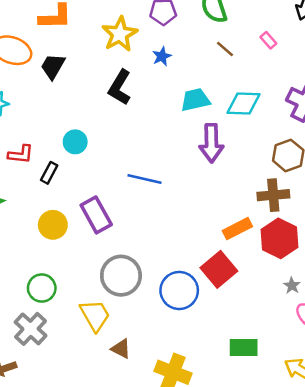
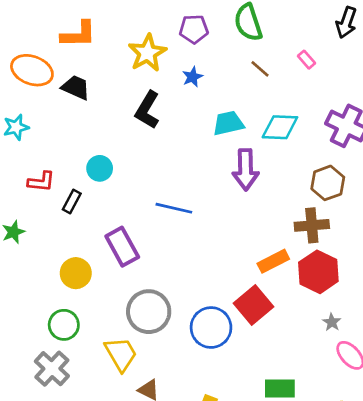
black trapezoid: (53, 66) -> (76, 87), turned 84
yellow circle: (53, 225) -> (76, 273), moved

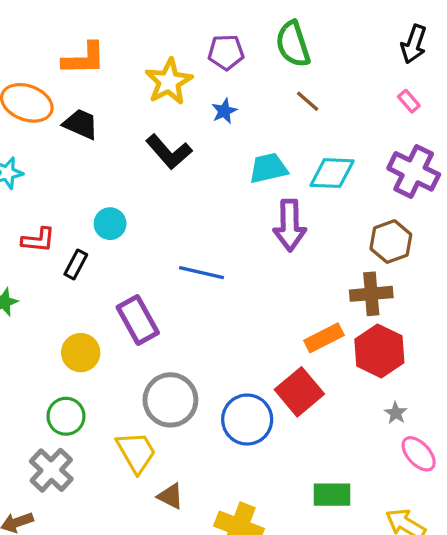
pink rectangle: (307, 60) -> (409, 101), moved
black L-shape: (147, 110) -> (169, 152), turned -72

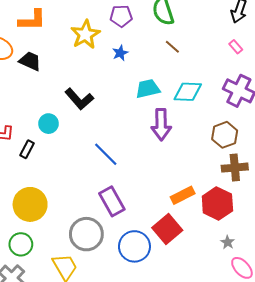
black L-shape: (169, 152) -> (79, 99), moved
blue line: (201, 273) -> (106, 154), turned 32
brown cross: (371, 294) -> (235, 168), moved
purple rectangle: (138, 320) -> (112, 201), moved
yellow circle: (81, 353) -> (30, 204), size x1.4

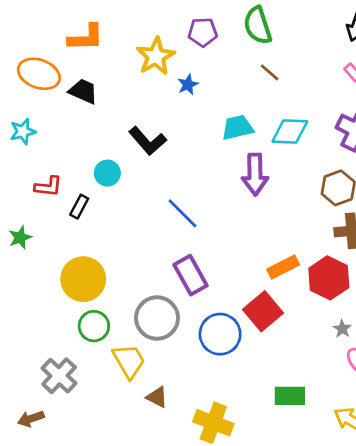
blue star: (120, 53) -> (188, 85), moved
green circle: (21, 244) -> (94, 326), moved

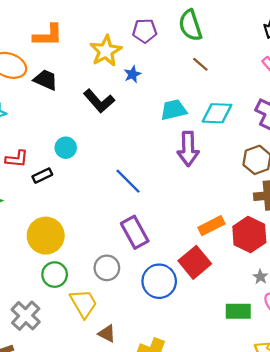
black L-shape: (148, 141) -> (99, 101), moved
black rectangle: (79, 207) -> (42, 176), turned 36
gray circle: (157, 318) -> (107, 268), size x0.7
green rectangle: (290, 396) -> (238, 311), moved

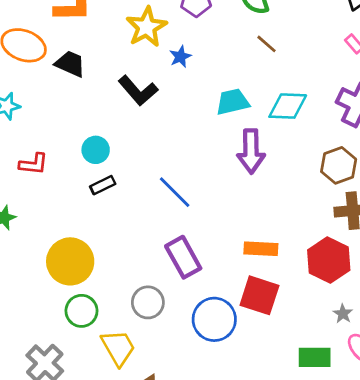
black rectangle: (42, 176) -> (103, 185), moved
orange rectangle: (211, 226) -> (261, 249), moved, turned 30
red square: (195, 262) -> (259, 295), turned -32

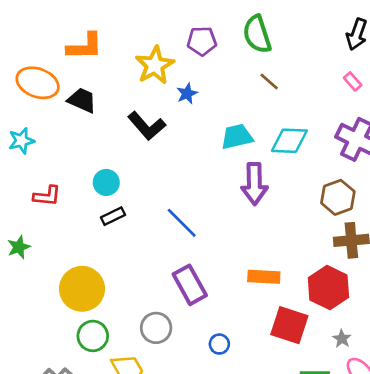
red square: (259, 295) -> (289, 325), moved
blue circle: (214, 319) -> (219, 344), size x0.5

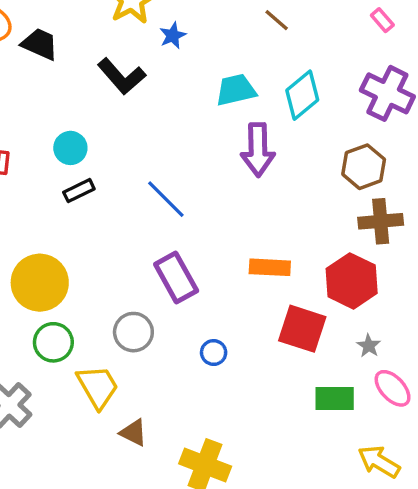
cyan diamond: (289, 141) -> (302, 95), turned -42

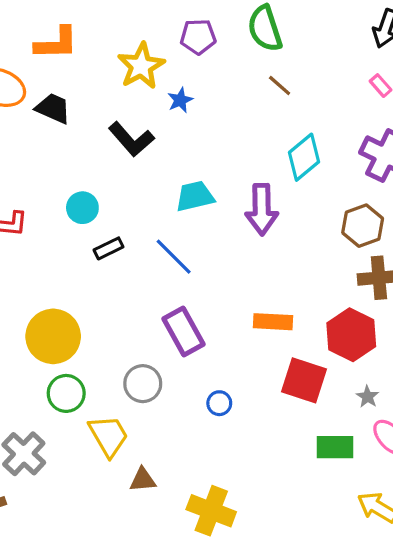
cyan trapezoid: (236, 90) -> (195, 196), moved
black rectangle: (79, 191) -> (109, 248), moved
brown triangle: (133, 433) -> (143, 480), turned -32

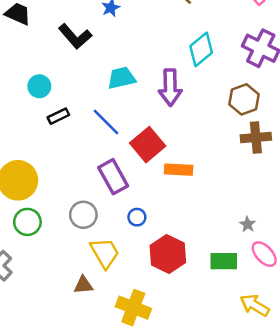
red hexagon: (351, 335) -> (168, 254), moved
red square: (304, 380) -> (148, 145), moved, turned 32
blue circle: (219, 403) -> (137, 217), moved
yellow trapezoid: (109, 436) -> (105, 253), moved

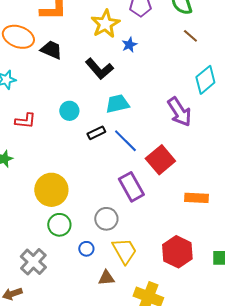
cyan trapezoid: (121, 78) -> (117, 104), moved
purple arrow: (170, 87) -> (179, 112), turned -32
black rectangle: (58, 116) -> (96, 133), moved
orange rectangle: (179, 170) -> (196, 198), moved
blue circle: (137, 217) -> (86, 249), moved

